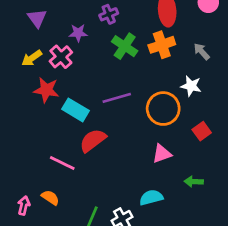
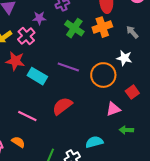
purple line: (117, 98) -> (68, 67), turned 35
red semicircle: (93, 140) -> (62, 106), moved
pink triangle: (162, 154) -> (113, 109), moved

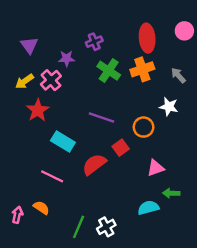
red star: (15, 61) -> (38, 110), turned 30
orange circle: (103, 75) -> (144, 127), size x0.7
cyan rectangle: (37, 76) -> (63, 141), moved
red square: (132, 92) -> (121, 148), moved
cyan semicircle: (94, 142) -> (148, 208), moved

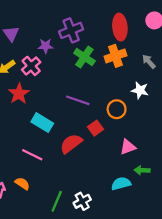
purple cross: (94, 42) -> (71, 30), size x1.5

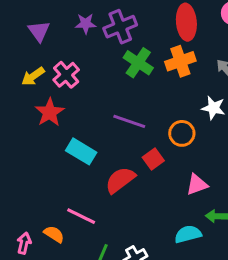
purple star: (46, 46) -> (86, 24), moved
pink line: (32, 155) -> (81, 216), moved

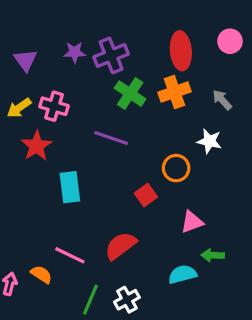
pink cross: (66, 75) -> (54, 106), turned -32
purple line: (129, 121) -> (111, 138), moved
cyan rectangle: (81, 151) -> (70, 187), turned 52
red semicircle: (120, 180) -> (121, 246), moved

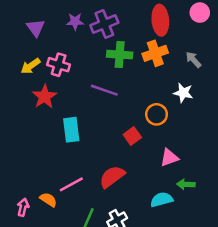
green cross: (130, 94) -> (120, 55), turned -30
pink line: (70, 255) -> (71, 184), turned -55

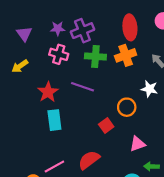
pink cross: (59, 65) -> (59, 54), moved
red star: (45, 97) -> (48, 92), moved

